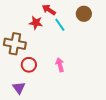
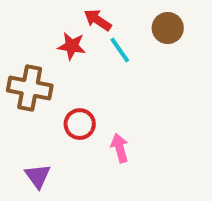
red circle: (29, 65) -> (80, 124), moved
pink arrow: (60, 65) -> (120, 148), moved

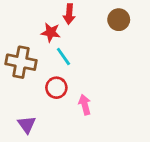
red arrow: (98, 20) -> (69, 14), turned -120
cyan line: (120, 50) -> (63, 56), moved

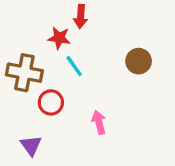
brown circle: (119, 20) -> (139, 61), moved
red circle: (56, 88) -> (51, 102), moved

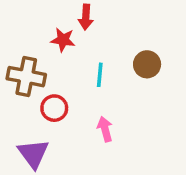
cyan line: (74, 66) -> (100, 75), moved, turned 40
purple triangle: (31, 145) -> (33, 154), size x1.4

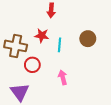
red star: (63, 40) -> (42, 36), moved

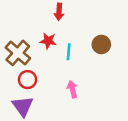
brown cross: (16, 46) -> (18, 53), turned 30
red circle: (32, 65) -> (28, 80), moved

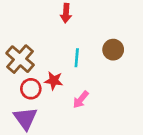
red star: (48, 41) -> (54, 81), moved
pink arrow: (72, 89) -> (81, 100), turned -126

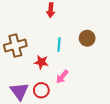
brown cross: (20, 59) -> (15, 46), turned 35
red circle: (31, 89) -> (41, 90), moved

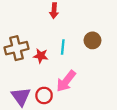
red star: (41, 62) -> (41, 56), moved
pink arrow: (62, 77) -> (66, 81), size x1.5

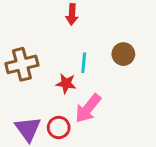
red star: (41, 56) -> (66, 83), moved

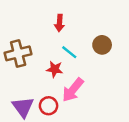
red arrow: (72, 14) -> (59, 23), moved
cyan line: (84, 63) -> (69, 52), turned -56

